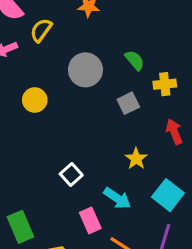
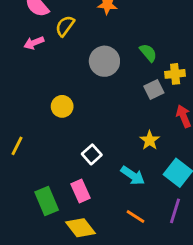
yellow circle: (35, 100) -> (62, 106), moved
gray square: (128, 103) -> (154, 89), moved
pink rectangle: (90, 220) -> (80, 191), moved

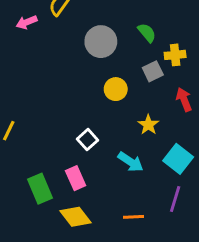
yellow circle: (62, 106) -> (116, 89), moved
orange line: (136, 216) -> (134, 217), moved, turned -36

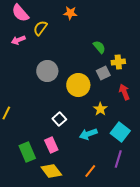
gray circle: (101, 42) -> (47, 71), moved
yellow circle: (116, 89) -> (78, 85), size x1.5
cyan arrow: (131, 162) -> (88, 134), turned 126
orange line: (134, 217) -> (90, 171), turned -48

